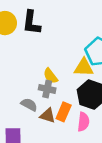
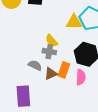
yellow triangle: (84, 67) -> (74, 22), moved
brown triangle: (48, 116) -> (51, 74), turned -40

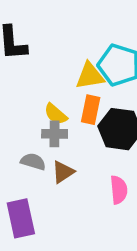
orange rectangle: (64, 70) -> (91, 110), moved
pink semicircle: (81, 77) -> (119, 190), moved

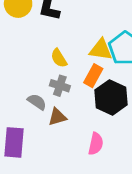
yellow semicircle: (56, 114) -> (59, 58), moved

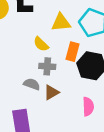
yellow triangle: (101, 50) -> (61, 23), moved

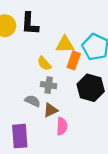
orange rectangle: (72, 52) -> (74, 60), moved
pink semicircle: (88, 107) -> (62, 126), moved

